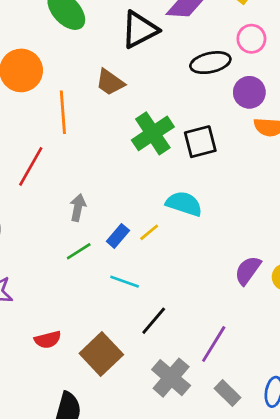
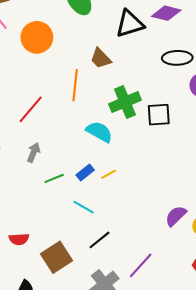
orange line: (63, 112) -> (75, 85), moved
cyan semicircle: (184, 204) -> (99, 132), moved
gray arrow: (78, 208) -> (34, 152), moved

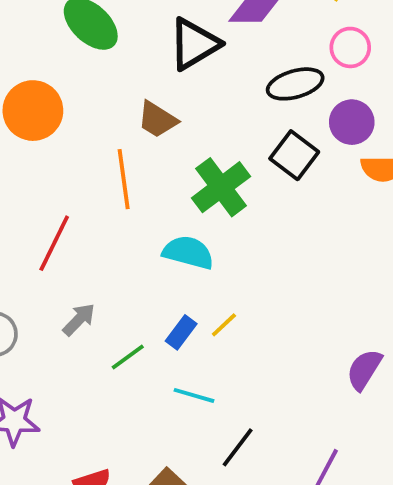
black square: (159, 115) -> (294, 155), moved, turned -35
gray arrow: (34, 152) -> (79, 319), turned 36

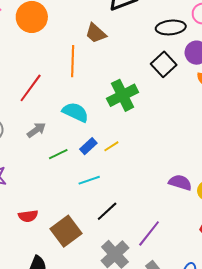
green cross: (221, 187) -> (122, 95), moved
cyan semicircle: (188, 252) -> (75, 112), moved
purple semicircle: (364, 370) -> (180, 183), turned 65
cyan line: (194, 395) -> (89, 180), turned -45

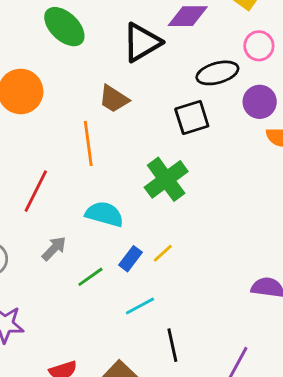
black square: (164, 64) -> (192, 117), moved, turned 35
black line: (107, 211) -> (172, 345), turned -50

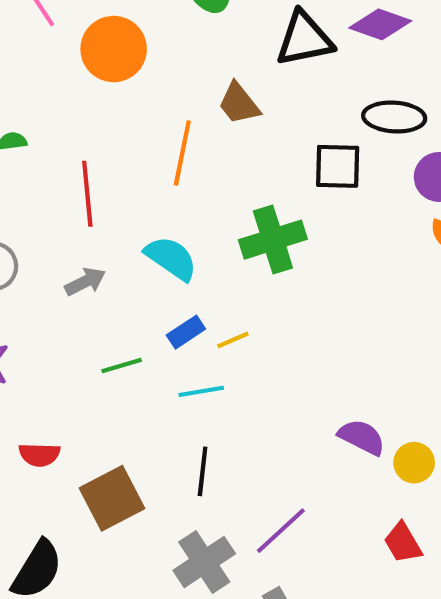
red line: (36, 191) -> (87, 194), turned -51
green line: (90, 277) -> (122, 365), moved
cyan line: (140, 306) -> (201, 391), moved

